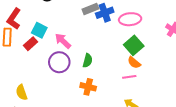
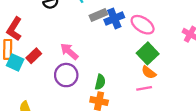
pink ellipse: (130, 19) -> (143, 25), turned 40
cyan square: (39, 30) -> (15, 62), moved
green semicircle: (88, 61) -> (100, 82), moved

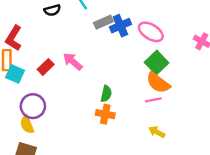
red rectangle: (34, 56) -> (46, 67), moved
orange semicircle: (149, 72) -> (158, 83), size x1.5
purple circle: (66, 75) -> (33, 106), moved

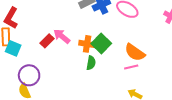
green square: (157, 63) -> (101, 44), moved
red rectangle: (46, 67) -> (47, 41), moved
orange cross: (105, 114) -> (87, 44), moved

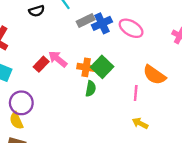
orange semicircle: (135, 52) -> (154, 75), moved
pink line: (131, 67) -> (136, 93), turned -72

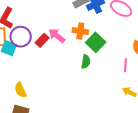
orange cross: (86, 67) -> (80, 31), moved
purple circle: (21, 103) -> (21, 37), moved

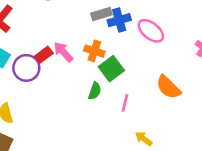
purple circle: (21, 37) -> (26, 68), moved
pink line: (125, 65) -> (125, 103), moved

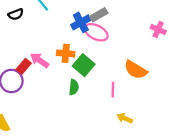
gray rectangle: (101, 14) -> (99, 15), moved
pink ellipse: (151, 31) -> (96, 32), moved
pink line: (125, 103) -> (113, 90), moved

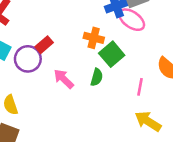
pink arrow: (40, 60) -> (64, 79), moved
yellow arrow: (125, 118) -> (148, 121), size x1.5

